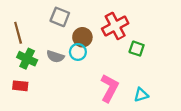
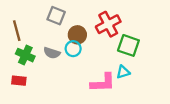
green square: (137, 49) -> (128, 45), size x1.5
pink L-shape: (109, 88) -> (103, 83), turned 60
cyan triangle: (141, 95) -> (123, 72), moved

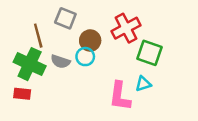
brown line: (17, 31) -> (38, 36), moved
green cross: (25, 55) -> (30, 64), size x1.4
pink L-shape: (103, 83) -> (120, 96), turned 100

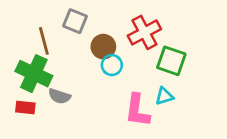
cyan circle: (85, 57) -> (112, 65), moved
gray semicircle: (60, 62) -> (59, 96), moved

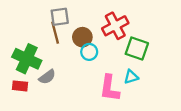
gray square: (75, 21) -> (60, 17), turned -30
brown line: (44, 41) -> (55, 33), moved
gray semicircle: (59, 96) -> (47, 77), turned -54

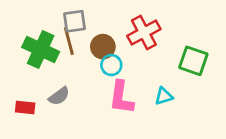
green square: (137, 49) -> (193, 61), moved
green cross: (27, 59) -> (41, 49), moved
pink L-shape: (110, 88) -> (121, 98), moved

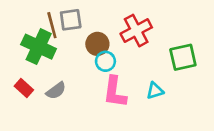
brown line: (69, 41) -> (52, 25), moved
green square: (193, 61) -> (183, 57), turned -32
red rectangle: (25, 107) -> (24, 88), moved, turned 36

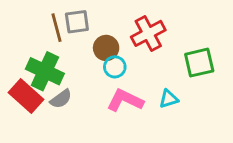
green cross: (39, 47) -> (45, 71), moved
red rectangle: (24, 88) -> (26, 96), size x1.6
pink L-shape: (115, 92) -> (125, 100), turned 108

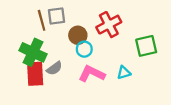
red rectangle: (26, 96) -> (35, 74), moved, turned 45
gray semicircle: (61, 99) -> (54, 68), moved

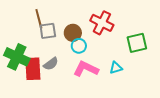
gray square: (56, 16) -> (48, 31), moved
red cross: (109, 25) -> (102, 23), turned -35
green cross: (33, 52) -> (17, 57), moved

